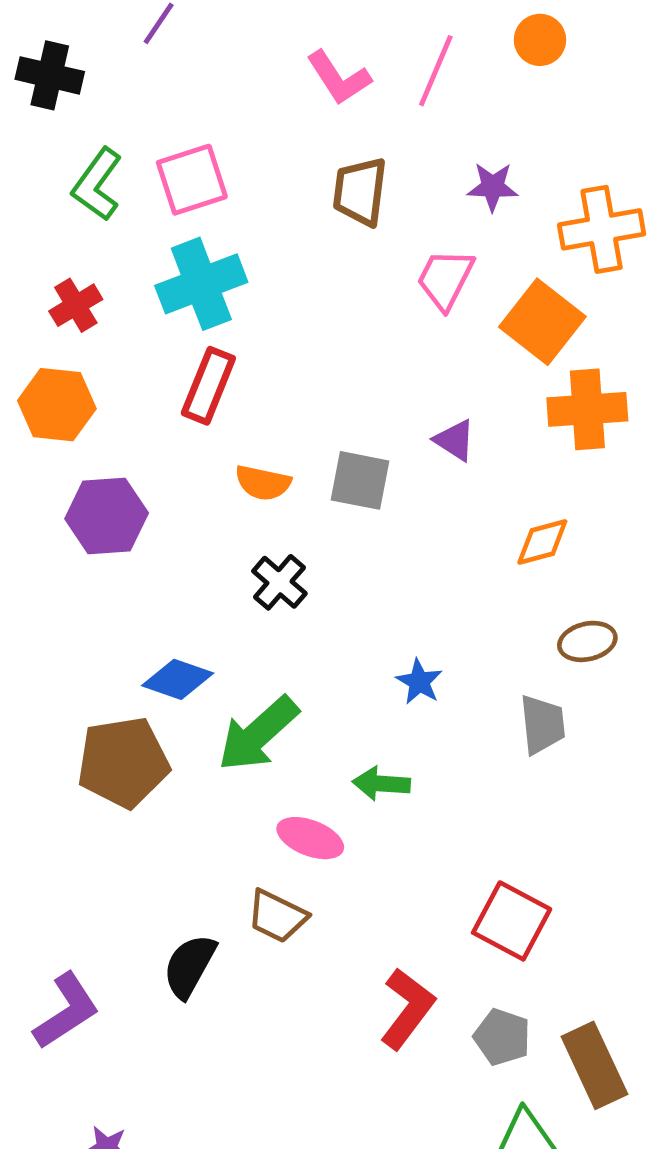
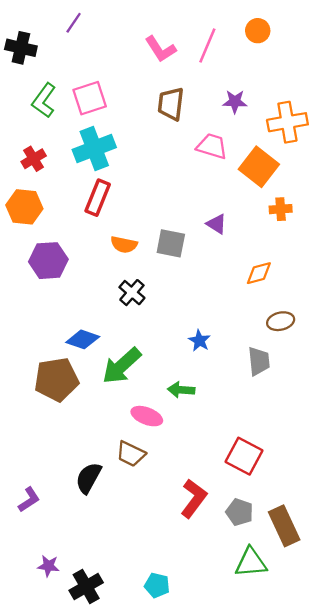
pink trapezoid: (445, 279) -> (212, 146), turned 80
orange cross: (587, 409) -> (281, 209), size x0.6
purple L-shape: (66, 1011) -> (29, 500), size x0.7

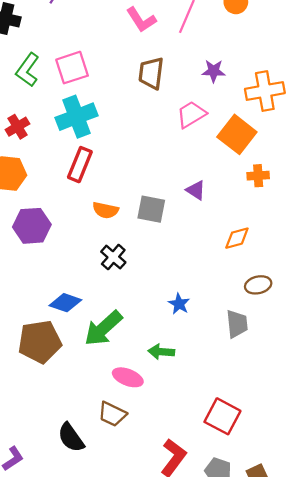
pink trapezoid: (212, 146) -> (191, 114), turned -48
black semicircle: (88, 478) -> (71, 438), turned -64

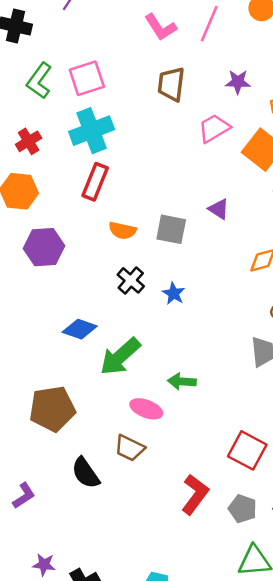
blue star: (179, 304) -> (174, 293), moved
brown pentagon: (40, 342) -> (52, 409), moved

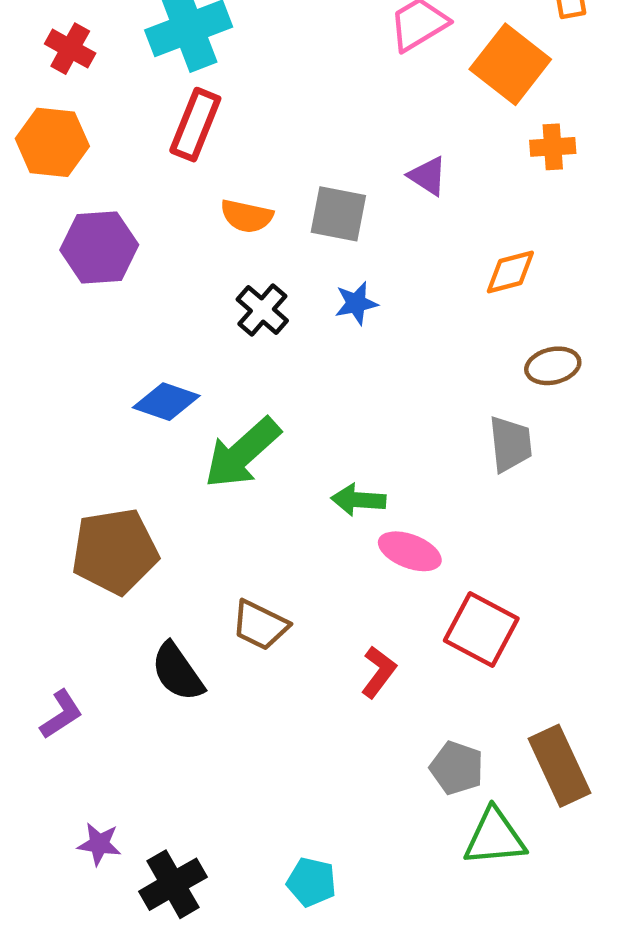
red cross: (29, 141) -> (70, 49), turned -30
blue star: (174, 293) -> (356, 303), moved, turned 30
pink ellipse: (146, 409) -> (410, 551), moved
red L-shape: (195, 494) -> (379, 672), moved, size x0.7
gray pentagon: (243, 509) -> (457, 768), moved

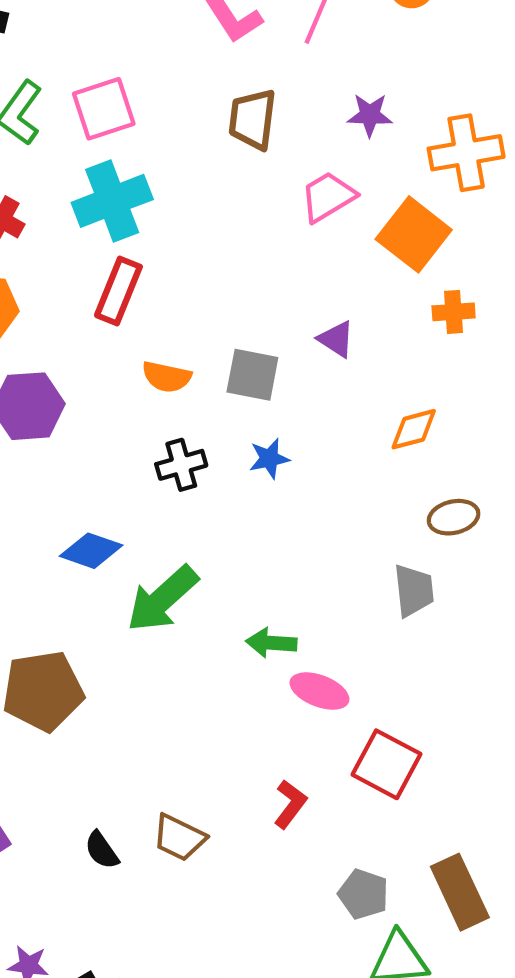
black cross: (262, 310) -> (181, 465), turned 33
brown trapezoid: (260, 625) -> (179, 838), moved
black semicircle: (177, 672) -> (102, 850), moved, size x0.7

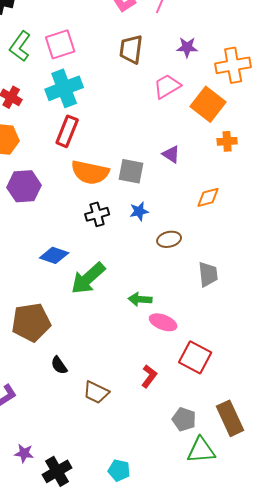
orange semicircle: (167, 377) -> (90, 172), size x1.6
brown ellipse: (454, 517) -> (169, 239), moved
black semicircle: (102, 850) -> (59, 365), moved

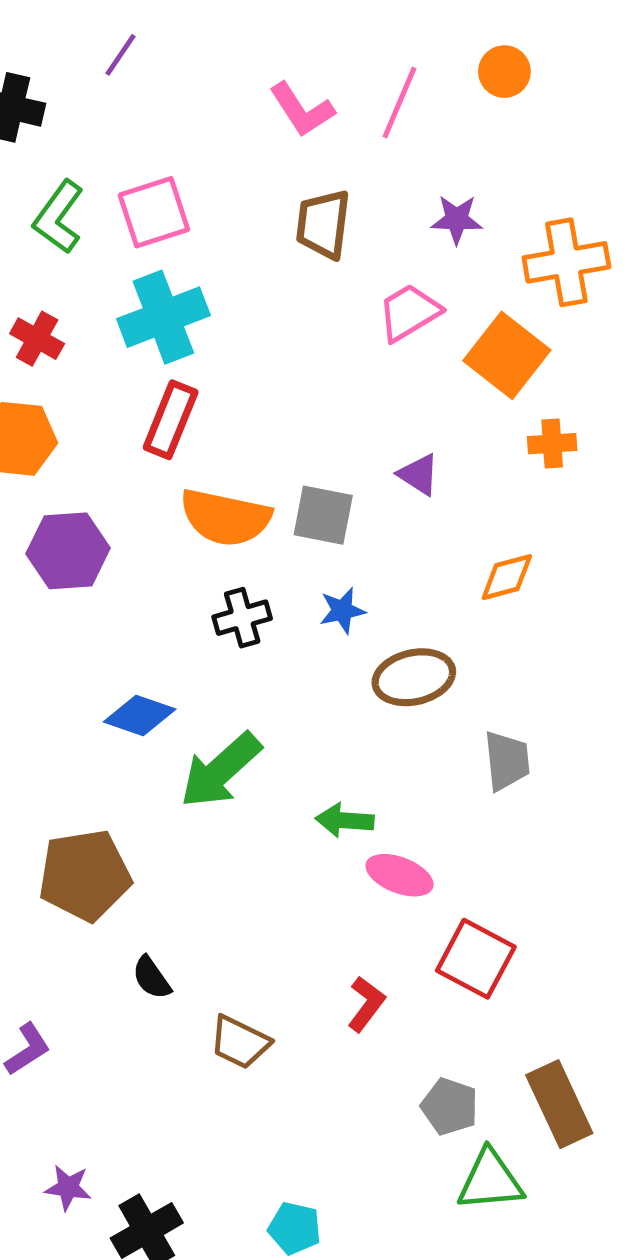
brown ellipse: (169, 239) -> (414, 677), size x1.4

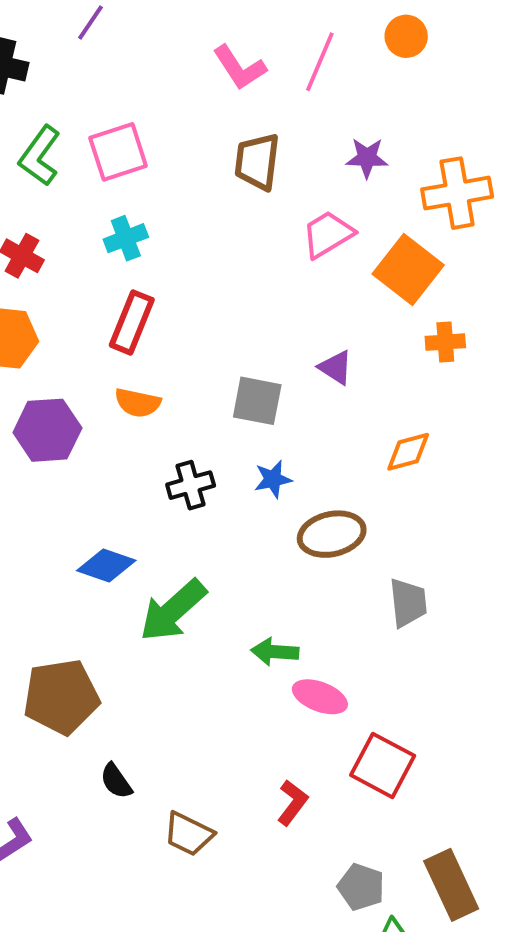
cyan cross: (163, 317) -> (126, 238), size x0.6
orange semicircle: (225, 517) -> (138, 403), moved, size x0.6

